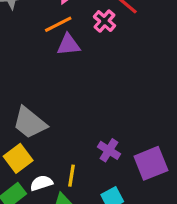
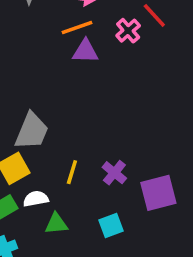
gray trapezoid: (30, 123) -> (32, 131), turned -114
yellow line: (71, 176) -> (72, 172), moved

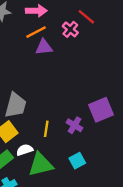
purple square: (158, 193) -> (101, 110), moved
green triangle: (56, 224) -> (41, 165), size x1.6

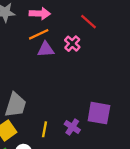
pink cross: (70, 29) -> (72, 44), moved
purple square: (101, 110) -> (99, 113), turned 30

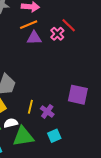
red line: (88, 22) -> (69, 25), moved
purple cross: (72, 127) -> (47, 111), moved

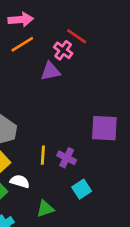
purple triangle: (34, 38) -> (50, 71), moved
white semicircle: (11, 123) -> (20, 181), turned 40
green triangle: (23, 137) -> (45, 209), moved, size x0.6

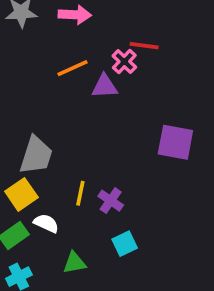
red line: (77, 36) -> (144, 46), turned -35
orange line: (22, 44) -> (73, 68), moved
purple square: (104, 128) -> (175, 142), moved

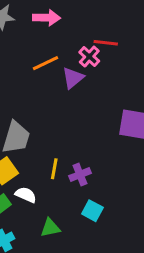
purple triangle: (105, 86) -> (73, 78), turned -35
purple cross: (111, 201) -> (80, 175), turned 35
cyan square: (125, 244) -> (92, 211), turned -35

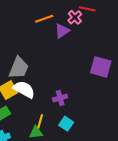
yellow line: (54, 169) -> (40, 121), moved
white semicircle: (26, 195) -> (24, 89), moved, size x1.5

